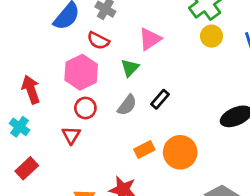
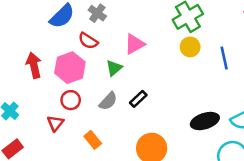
red arrow: (31, 89) -> (34, 65), moved
orange rectangle: (144, 149) -> (93, 140), moved, turned 72

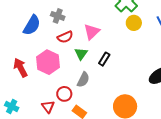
red semicircle: (88, 41) -> (65, 37), moved, turned -42
black rectangle: (138, 99) -> (104, 59), moved
red circle: (71, 100) -> (64, 94), moved

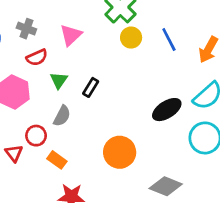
pink triangle: (92, 32) -> (71, 35), moved

